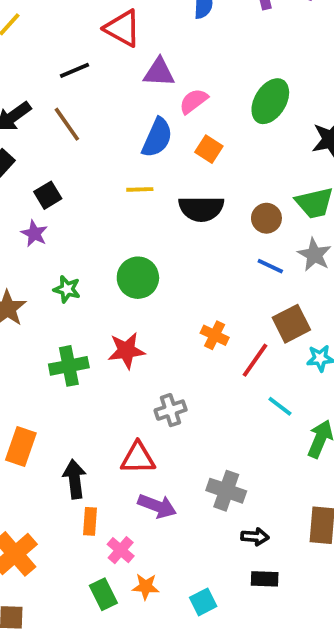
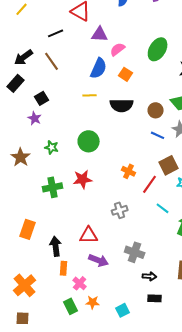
gray cross: (171, 410) -> (120, 210), moved

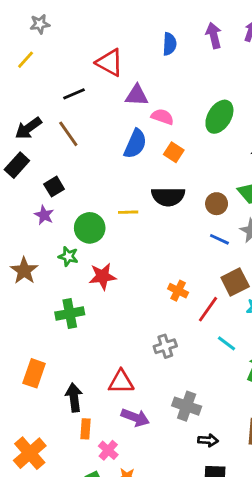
pink semicircle: (118, 49) -> (162, 117), turned 56
yellow line: (90, 95) -> (128, 212), moved
green circle: (89, 141) -> (90, 228), moved
red star: (83, 179) -> (103, 276), moved

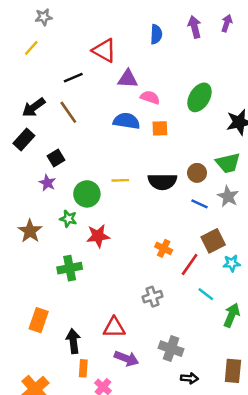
blue semicircle: (135, 144) -> (126, 121), turned -105
orange square: (174, 152) -> (160, 128), turned -35
black semicircle: (168, 197) -> (162, 182), moved

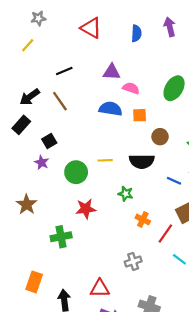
red triangle: (104, 50) -> (91, 28), moved
brown circle: (197, 173) -> (160, 137), moved
green star: (68, 219) -> (126, 194), moved

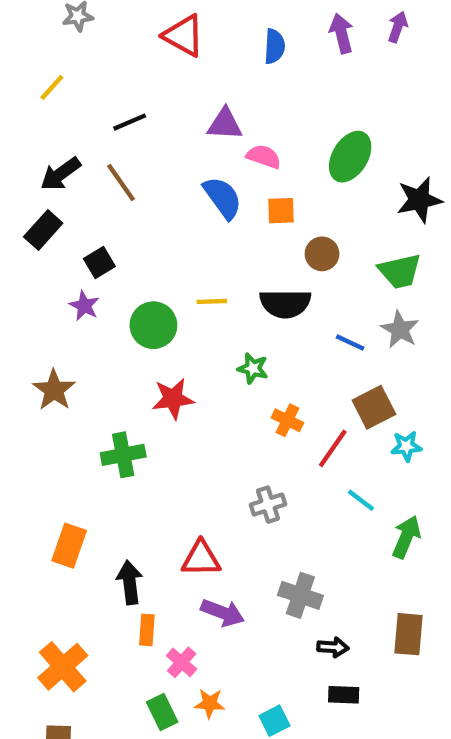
yellow line: (28, 45) -> (52, 87), moved
blue semicircle: (111, 109) -> (223, 198), turned 45

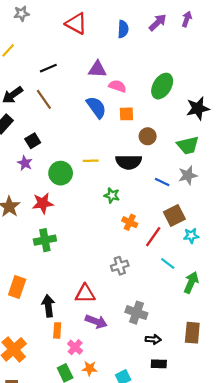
purple arrow: (341, 33) -> (158, 22), turned 60
gray star: (400, 329) -> (188, 175), turned 30
red star: (173, 399) -> (43, 203), moved

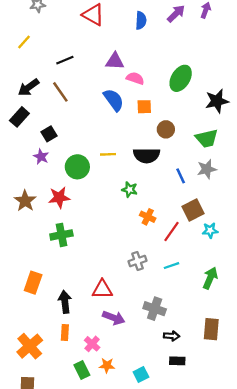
blue line: (162, 182) -> (181, 176), turned 40
cyan line: (168, 264) -> (172, 266), moved, turned -56
orange rectangle: (57, 330) -> (65, 333), moved

